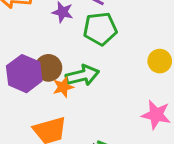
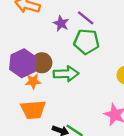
orange star: (63, 87) -> (33, 81), moved

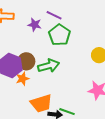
green pentagon: (86, 42) -> (59, 35), turned -30
orange trapezoid: (33, 110) -> (41, 103), moved

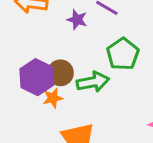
green pentagon: (59, 35) -> (123, 54), moved

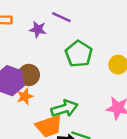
green arrow: (93, 82) -> (64, 109), moved

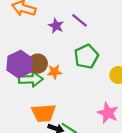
orange star: (25, 96) -> (55, 72), moved
green arrow: (64, 109) -> (31, 79), moved

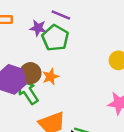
green pentagon: (86, 56) -> (55, 38), moved
green arrow: (31, 79) -> (28, 92), turned -105

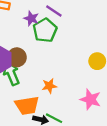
orange star: (51, 77) -> (49, 86), moved

